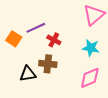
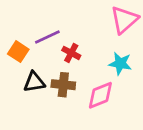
black triangle: (28, 74) -> (34, 82), moved
pink diamond: (90, 78) -> (100, 95), moved

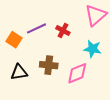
red cross: (71, 53) -> (63, 30), moved
black triangle: (34, 82) -> (19, 72), moved

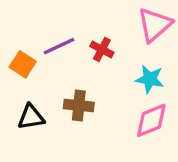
pink diamond: (77, 73) -> (151, 120), moved

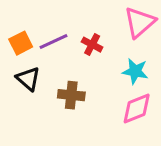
orange square: (23, 64) -> (21, 43), moved, turned 30
black triangle: (31, 117) -> (28, 79), moved, turned 50

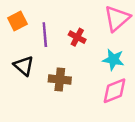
purple line: (53, 42) -> (45, 35), turned -70
orange square: (21, 43) -> (17, 21), moved

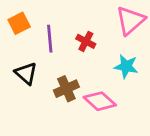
brown cross: (60, 80) -> (66, 89), turned -30
pink diamond: (115, 91) -> (100, 101), moved, turned 64

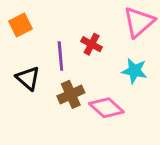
purple line: (50, 39) -> (60, 56), moved

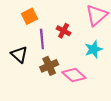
orange square: (21, 25) -> (29, 16), moved
cyan star: (134, 71) -> (93, 49), turned -30

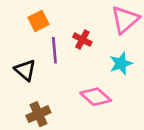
brown cross: (49, 66) -> (38, 114), moved

